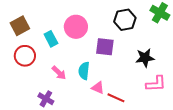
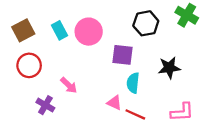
cyan rectangle: (51, 39) -> (59, 30), moved
cyan semicircle: (84, 71) -> (133, 83), moved
pink L-shape: (156, 84) -> (182, 112), moved
purple cross: (46, 99) -> (45, 105), moved

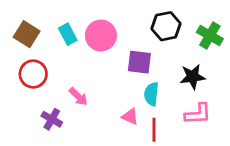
green cross: (187, 15) -> (210, 35), moved
brown square: (23, 30) -> (27, 34), turned -30
pink L-shape: (182, 112) -> (198, 114), moved
red line: (135, 114) -> (154, 130), turned 66

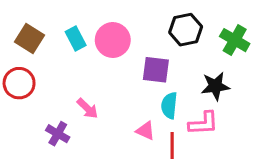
red circle: (33, 74) -> (19, 83), moved
pink L-shape: (198, 114) -> (203, 123), moved

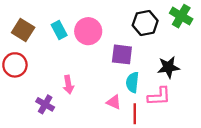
green cross: (235, 40) -> (181, 16), moved
pink arrow: (87, 108) -> (68, 85), turned 36

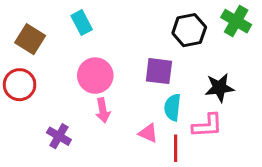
cyan rectangle: (59, 30) -> (82, 23), moved
pink circle: (88, 31) -> (95, 76), moved
pink arrow: (68, 85) -> (103, 110), moved

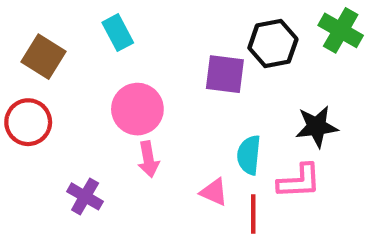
purple square: (159, 71) -> (225, 74), moved

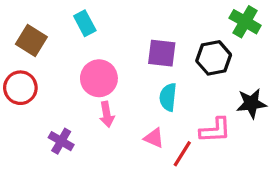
black hexagon: (273, 43) -> (214, 58), moved
black star: (317, 127) -> (251, 103), moved
cyan semicircle: (249, 155) -> (168, 97), moved
red line: (253, 214) -> (182, 154), turned 32

